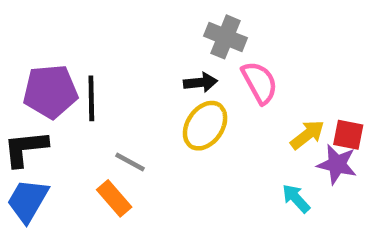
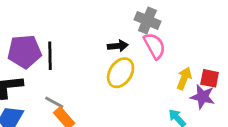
gray cross: (226, 37) -> (147, 20), moved
yellow arrow: (307, 135) -> (184, 78), turned -30
gray line: (130, 162) -> (54, 102), moved

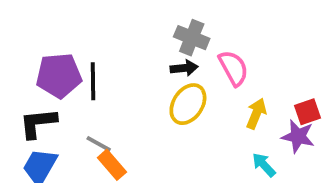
gray cross: (147, 20) -> (192, 38), moved
yellow arrow: (184, 78) -> (256, 114), moved
red square: (210, 78) -> (308, 112), turned -30

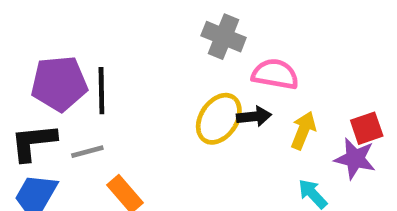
black arrow: (184, 68) -> (254, 116), moved
pink semicircle: (233, 68) -> (275, 74), turned -51
gray line: (99, 144) -> (87, 152), moved, turned -44

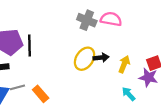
pink semicircle: (275, 74) -> (111, 19), moved
gray line: (87, 152) -> (17, 87), moved

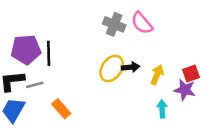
pink semicircle: (111, 19) -> (142, 23), turned -140
gray line: (17, 87) -> (35, 85), moved
cyan arrow: (129, 94) -> (162, 109), turned 40

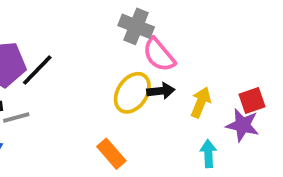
pink semicircle: (142, 23) -> (159, 55), moved
black line: (49, 53) -> (37, 70), turned 45
orange rectangle: (61, 109) -> (111, 154), moved

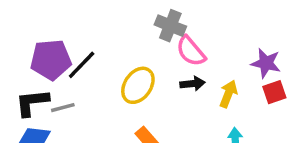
yellow ellipse: (132, 93) -> (138, 85), moved
purple star: (243, 125) -> (266, 63), moved

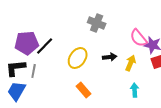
pink semicircle: (191, 51) -> (139, 38), moved
gray line: (63, 108) -> (34, 71), turned -64

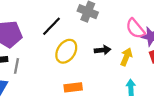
black line: (45, 46) -> (52, 26), moved
orange rectangle: (84, 90) -> (73, 87), turned -56

